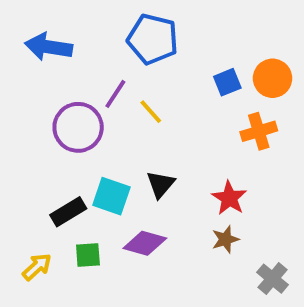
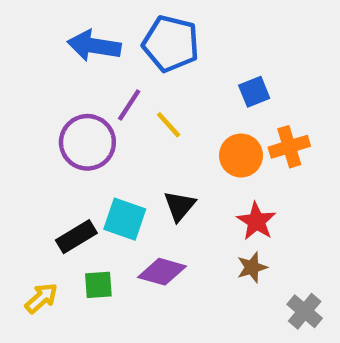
blue arrow: (49, 47) -> (94, 46), moved
orange circle: (273, 78) -> (241, 155), moved

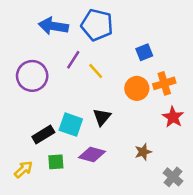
purple circle: (87, 142) -> (32, 76), moved
red star: (256, 221) -> (173, 117), moved

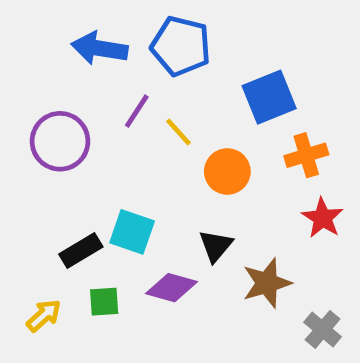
blue square: (144, 52) -> (269, 97), size x1.6
orange circle: (137, 88) -> (227, 171), moved
black triangle: (102, 117) -> (216, 246), moved
brown star: (143, 152) -> (267, 283), size x1.5

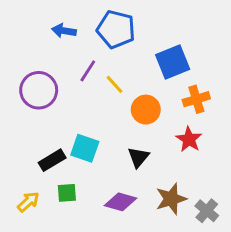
blue arrow: (100, 48) -> (64, 31), size x0.7
red star: (323, 218) -> (189, 139), moved
brown star: (267, 283) -> (171, 199), moved
purple diamond: (172, 288) -> (120, 202), moved

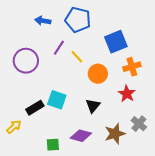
green square: (67, 193) -> (53, 145), moved
yellow arrow: (28, 202) -> (14, 127), moved
gray cross: (207, 211) -> (139, 124), moved

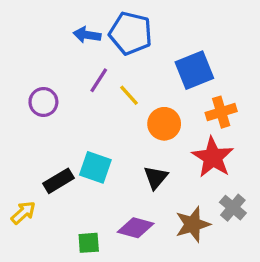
blue arrow: (43, 21) -> (87, 35), moved
purple circle: (26, 61) -> (43, 102), size x0.7
red star: (127, 94) -> (213, 157), size x1.4

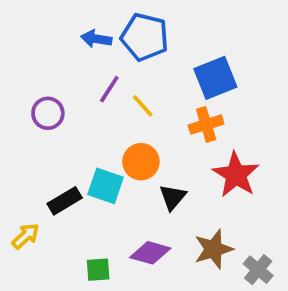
orange cross: (221, 112) -> (206, 124), moved
orange circle: (164, 124) -> (141, 162), moved
gray cross: (233, 208) -> (258, 270), moved

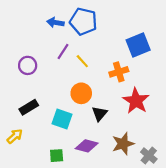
blue square: (215, 78) -> (138, 45), moved
cyan square: (106, 186) -> (62, 119), moved
black rectangle: (65, 201) -> (29, 107), moved

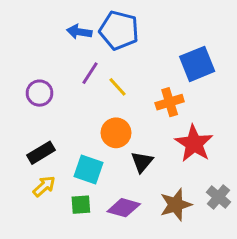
yellow arrow: (15, 136) -> (44, 186), moved
green square: (57, 156) -> (81, 205), moved
gray cross: (149, 156) -> (218, 197), moved

